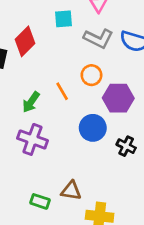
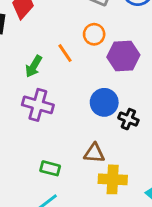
blue circle: (93, 128) -> (104, 102), moved
black cross: (126, 146) -> (128, 119), moved
brown triangle: (71, 191) -> (94, 153), moved

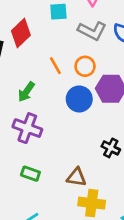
orange line: (65, 53) -> (55, 66), moved
blue circle: (104, 102) -> (79, 99), moved
green rectangle: (50, 168) -> (30, 174), moved

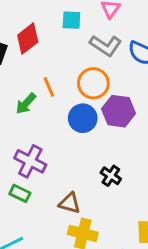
orange line: (55, 66) -> (49, 87), moved
orange circle: (85, 66) -> (93, 83), size x1.4
purple cross: (27, 128) -> (30, 161), moved

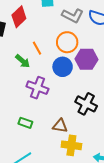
green arrow: (26, 104) -> (23, 61), turned -84
purple cross: (30, 161) -> (37, 88), moved
black cross: (111, 176) -> (86, 104), size x1.5

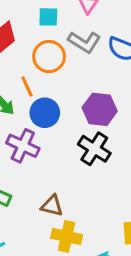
orange circle: (67, 42) -> (49, 57), moved
blue circle: (63, 67) -> (45, 113), moved
black cross: (86, 104) -> (94, 149), moved

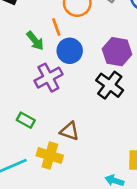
purple cross: (23, 146) -> (48, 78), turned 32
yellow cross: (67, 236) -> (50, 156), moved

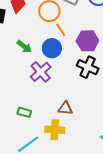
orange line: (56, 27) -> (61, 30), moved
green rectangle: (26, 120) -> (24, 112), moved

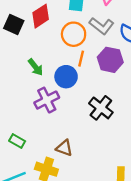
orange line: (61, 30) -> (81, 59), turned 32
purple hexagon: (87, 41) -> (110, 60), moved

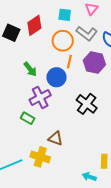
green rectangle: (17, 141) -> (28, 118), moved

